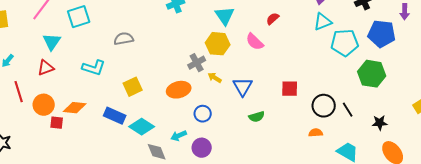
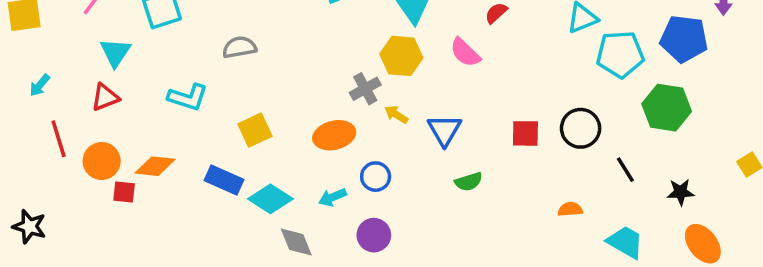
black circle: (324, 106) -> (581, 128), moved
cyan arrow: (179, 136) -> (332, 197), moved

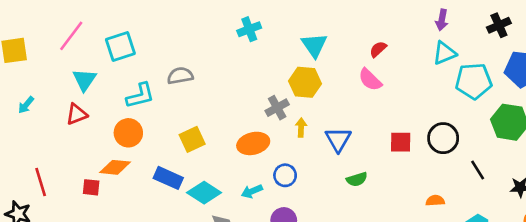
pink semicircle: (465, 52) -> (370, 80), moved
cyan L-shape: (188, 97) -> (140, 96), moved, turned -32
yellow arrow: (396, 115) -> (301, 128), turned 60
red line: (59, 139) -> (41, 182), moved
orange circle: (102, 161) -> (128, 133), moved

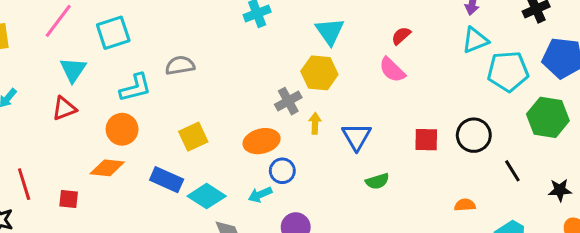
blue circle: (285, 175) -> (282, 171), moved
red square: (91, 187) -> (69, 199), moved

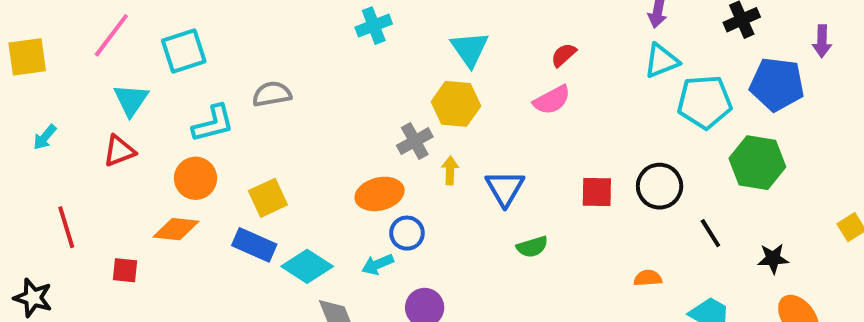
pink semicircle: (392, 70) -> (552, 100), turned -72
yellow square: (193, 137) -> (268, 198), moved
red line: (24, 184) -> (66, 227), moved

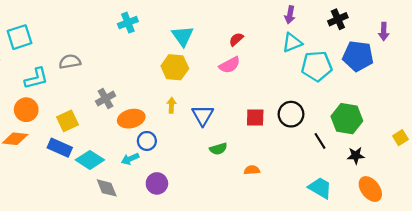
gray cross: (415, 141) -> (106, 99), moved
green hexagon: (757, 163) -> (347, 119), moved
orange semicircle: (648, 278) -> (252, 170), moved

